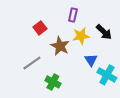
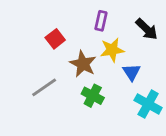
black arrow: (104, 32) -> (147, 29), moved
blue triangle: (91, 60) -> (131, 72), moved
green cross: (53, 82) -> (93, 96), moved

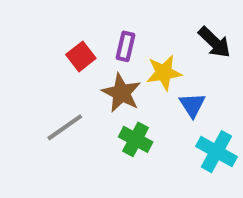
purple rectangle: (101, 21) -> (125, 46), moved

